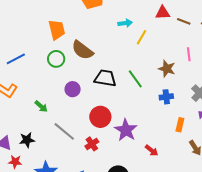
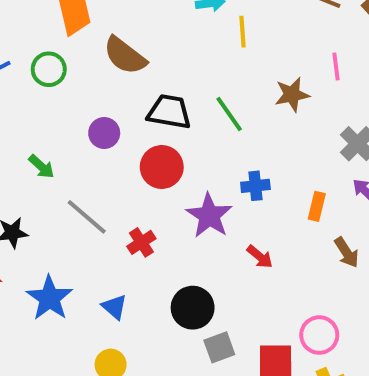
yellow line: (141, 37) -> (242, 32), turned -35
green circle: (56, 59) -> (49, 69), moved
brown star: (167, 69) -> (292, 95), turned -30
blue cross: (166, 97) -> (255, 186), moved
red circle: (100, 117) -> (162, 167), moved

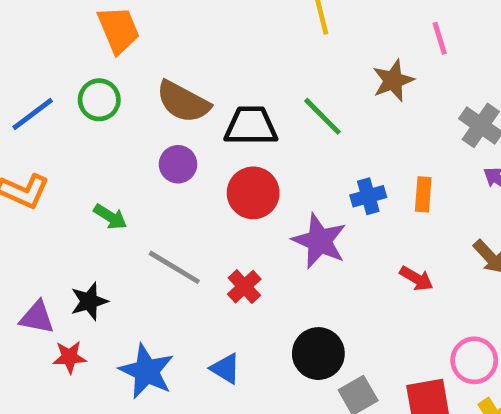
brown semicircle: (125, 56) -> (183, 102), moved
orange rectangle: (317, 206) -> (423, 194), moved
red arrow: (260, 257) -> (416, 278), moved

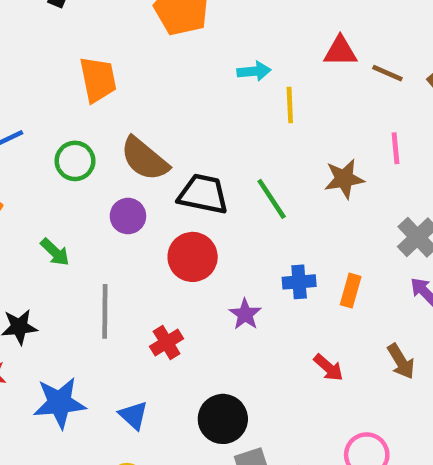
green circle: (99, 100) -> (75, 161), moved
purple star: (319, 241) -> (245, 314), size x0.6
gray line: (174, 267) -> (105, 311), turned 48
blue star: (147, 371) -> (59, 403), turned 30

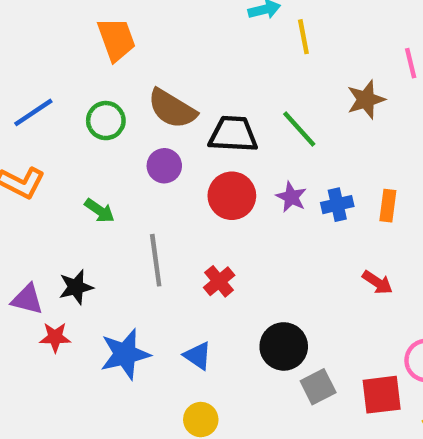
purple star: (245, 314) -> (291, 197), moved

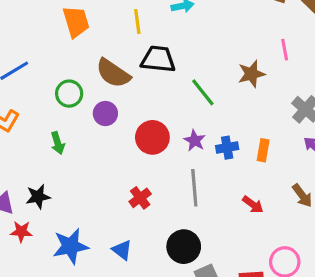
yellow line: (303, 37) -> (137, 21), moved
green circle: (106, 121) -> (69, 94), moved
black trapezoid: (233, 134) -> (158, 59), moved
green arrow: (100, 211) -> (58, 143), turned 35
gray line: (156, 260) -> (194, 188), moved

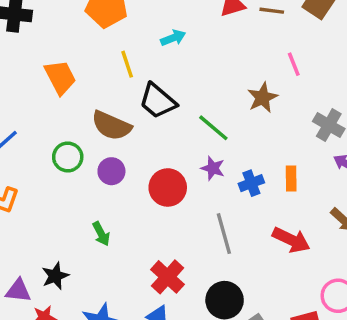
black trapezoid: (158, 59) -> (158, 101), turned -135
purple star: (195, 140) -> (213, 168), moved
green arrow: (58, 143) -> (101, 234), moved
red cross: (140, 198) -> (168, 277), moved, size x1.4
red arrow: (253, 205) -> (291, 240), size x1.5

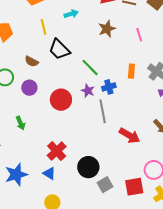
brown star: (262, 98) -> (107, 29), moved
brown semicircle: (111, 126) -> (32, 61), size x0.6
orange rectangle: (291, 178) -> (131, 71), moved
blue cross: (251, 183) -> (109, 87), moved
gray line: (224, 234) -> (103, 111), moved

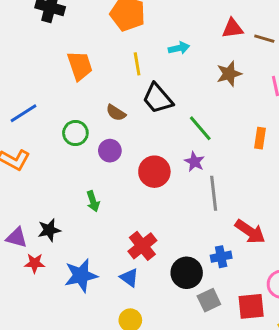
blue cross: (109, 87) -> (221, 257), moved

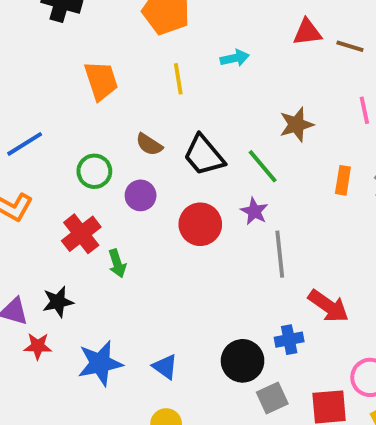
brown star: (229, 74) -> (296, 125), moved
black trapezoid: (158, 98) -> (204, 155), moved
red cross: (142, 246) -> (81, 234), moved

